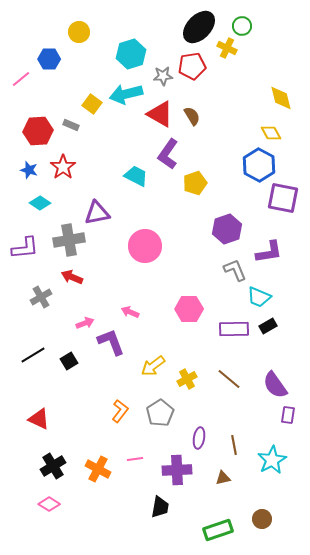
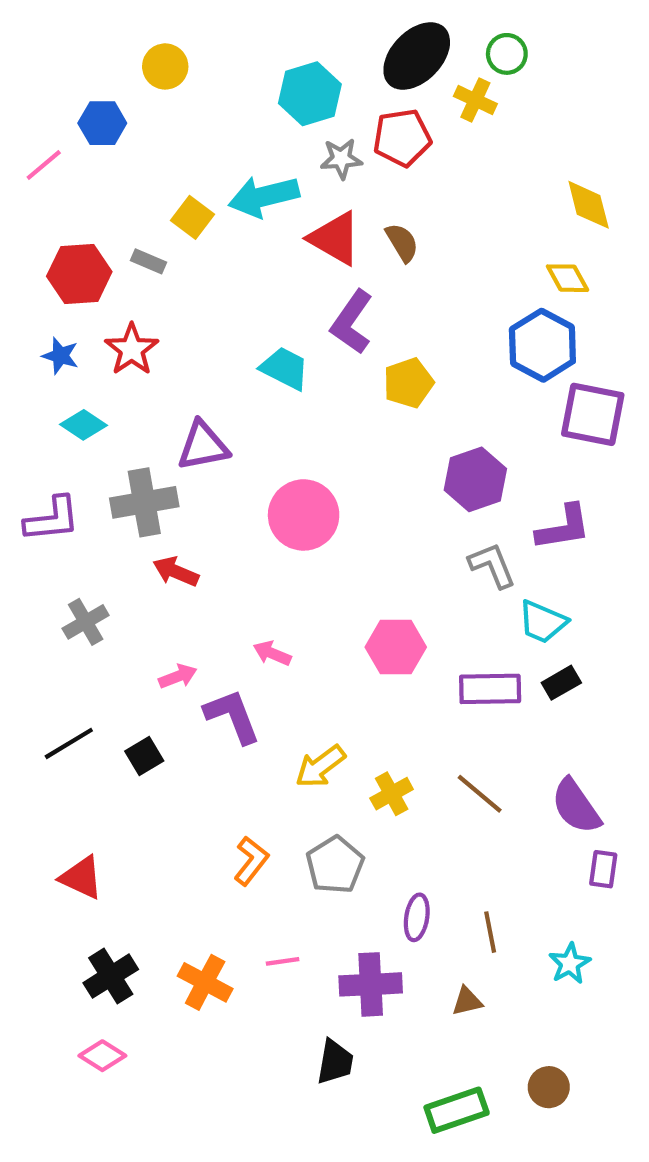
cyan hexagon: (131, 54) -> (310, 94), moved
red arrow: (72, 277) -> (176, 572), moved
cyan star: (272, 460) -> (570, 963), size x0.7

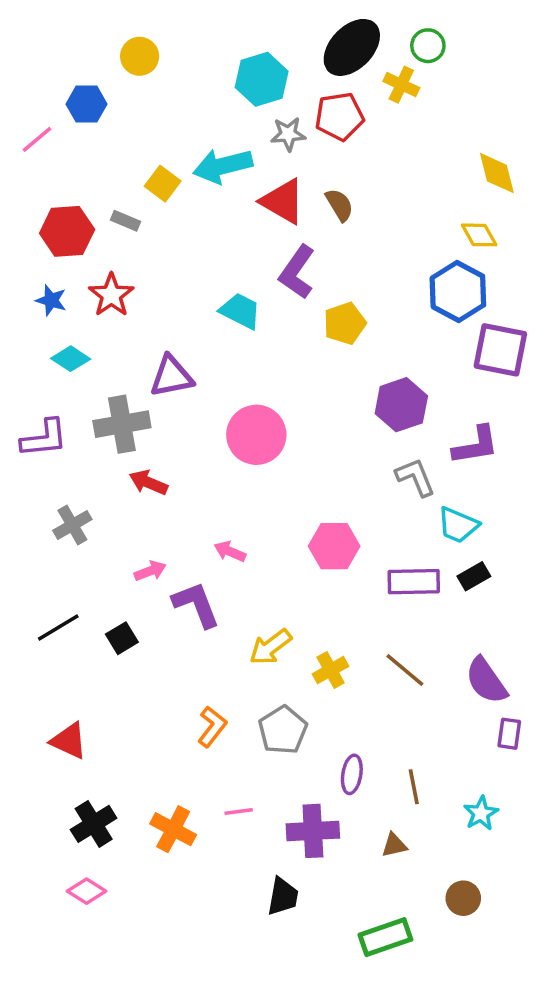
brown circle: (549, 1087) -> (463, 898), moved

